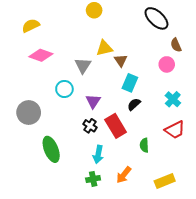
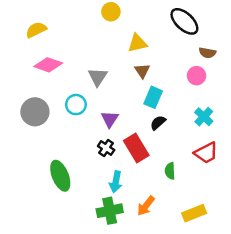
brown semicircle: (176, 45) -> (207, 53), turned -56
yellow triangle: (104, 48) -> (137, 43), moved
gray circle: (29, 112) -> (35, 112), moved
green cross: (93, 179) -> (110, 211), size x1.5

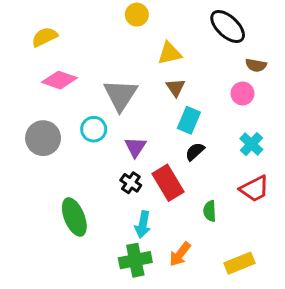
gray triangle: (98, 77) -> (120, 95), size x1.4

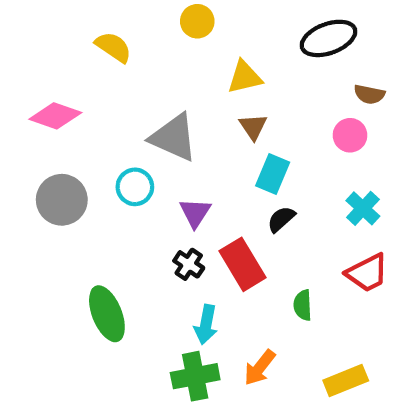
black ellipse: (228, 27) -> (328, 38), turned -63
yellow semicircle: (45, 37) -> (113, 47), moved, turned 60
pink diamond: (59, 80) -> (55, 116), moved
gray triangle: (120, 95) -> (174, 137), turned -39

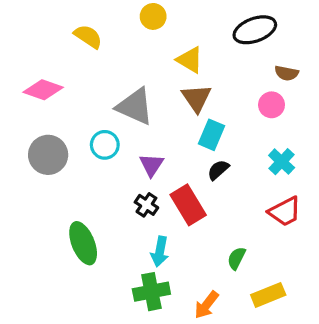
yellow triangle: (245, 77) -> (190, 60), turned 44
brown triangle: (253, 127) -> (196, 98), size x1.4
green semicircle: (303, 305) -> (236, 258), moved, turned 30
orange arrow: (260, 368) -> (206, 305), moved

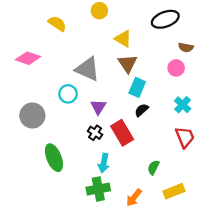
gray circle: (48, 155) -> (32, 115), moved
red trapezoid: (285, 212) -> (185, 137), turned -85

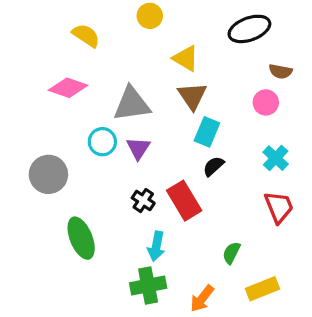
pink diamond: (28, 58) -> (68, 88), moved
gray triangle: (87, 69) -> (132, 104), turned -32
purple triangle: (98, 107) -> (138, 148), moved

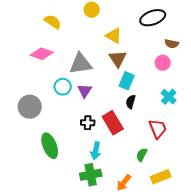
black semicircle: (213, 166) -> (131, 102), turned -32
black cross: (143, 201) -> (88, 123), turned -32
red trapezoid: (279, 207) -> (158, 129), moved

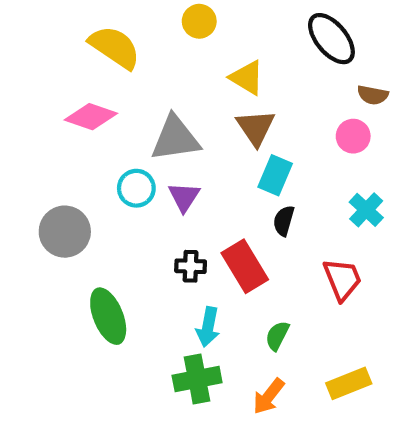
black ellipse: (153, 18) -> (331, 39), turned 70
yellow semicircle: (53, 22) -> (115, 47), size x1.4
green semicircle: (142, 155) -> (277, 336), moved

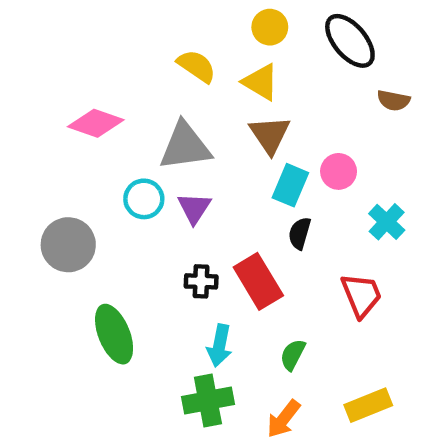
yellow circle: (199, 21) -> (270, 27), moved
yellow semicircle: (115, 47) -> (197, 66), moved, size x0.7
pink circle: (353, 136) -> (339, 171), moved

